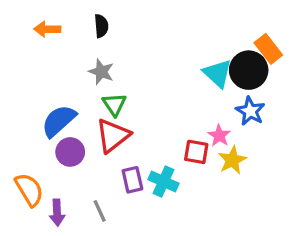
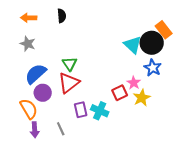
gray star: (101, 72) -> (28, 44), moved
red square: (196, 152) -> (120, 93), turned -35
orange semicircle: (29, 190) -> (29, 109), moved

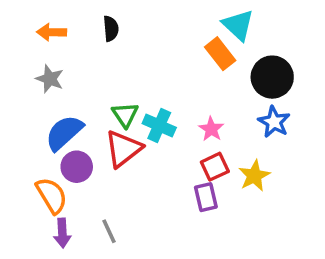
orange rectangle: (164, 30) -> (220, 54), moved
cyan triangle: (133, 45) -> (238, 25), moved
pink star: (134, 83) -> (211, 129), moved
purple rectangle: (81, 110) -> (206, 197), moved
cyan cross: (100, 111) -> (159, 125), moved

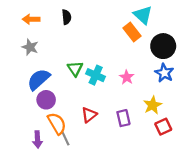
red triangle: (123, 149) -> (89, 115), moved, size x0.7
red square: (215, 167) -> (163, 127), moved
orange semicircle: (52, 195) -> (57, 123), moved

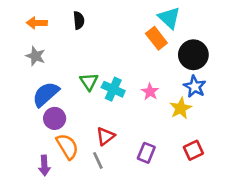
yellow star: (152, 105) -> (181, 108), moved
purple rectangle: (123, 118) -> (146, 153), moved, turned 35
gray line: (65, 138) -> (98, 160), moved

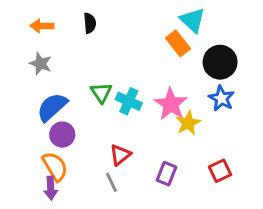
pink star: (150, 92) -> (171, 104), size x1.6
yellow star: (181, 108) -> (188, 123), moved
orange semicircle: (67, 146) -> (55, 166), moved

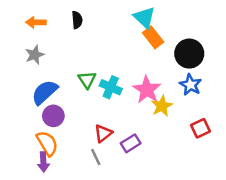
cyan triangle: (193, 20) -> (144, 17), moved
gray star: (41, 64) -> (35, 55), turned 30
red square: (220, 171) -> (200, 128), moved
purple rectangle: (166, 174) -> (131, 143), moved, turned 36

